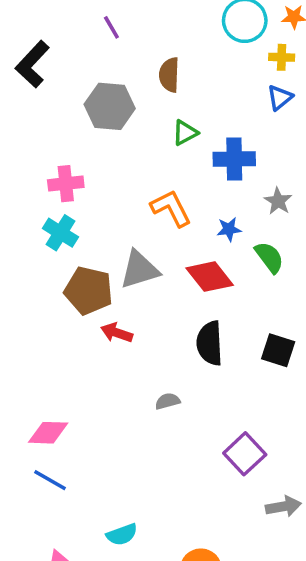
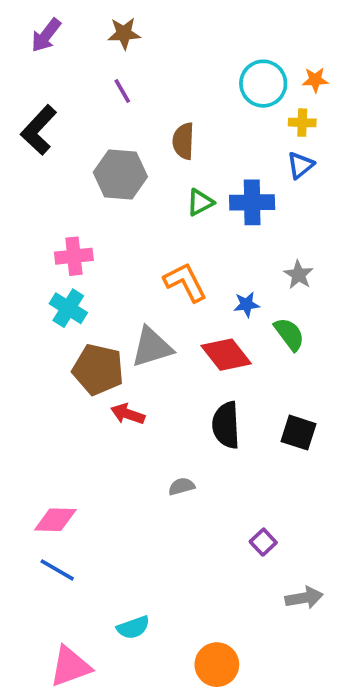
blue cross: (234, 159) -> (252, 202), moved
purple square: (245, 454) -> (263, 542), size x0.6

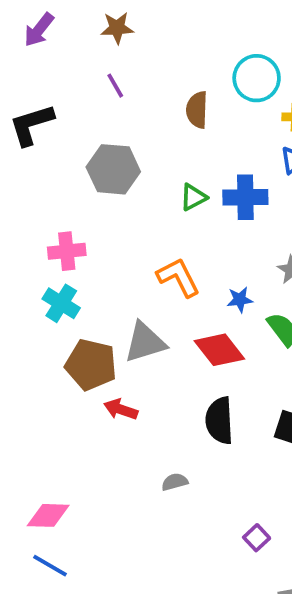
black L-shape: (39, 130) -> (31, 125), turned 30
brown semicircle: (183, 141) -> (197, 110), moved

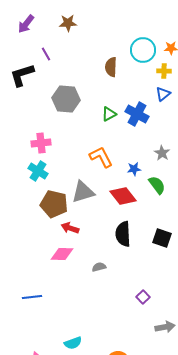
purple line: (115, 86) -> (46, 54), moved
blue cross: (245, 197) -> (137, 114), turned 30
pink diamond: (48, 515) -> (62, 254), moved
blue line: (50, 566) -> (32, 297), moved, turned -36

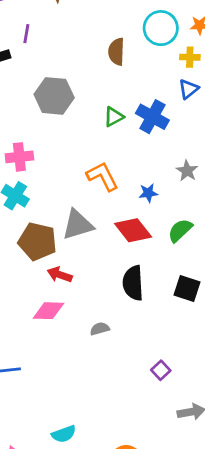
purple line: (46, 54) -> (26, 34), turned 40
green semicircle: (157, 185) -> (180, 230), moved, turned -96

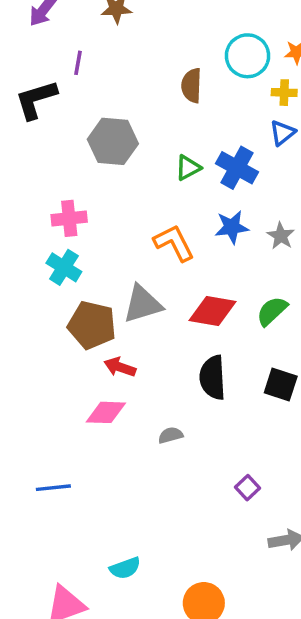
blue star: (148, 193) -> (232, 227), moved, size x1.4
red diamond: (133, 230) -> (213, 311), turned -42

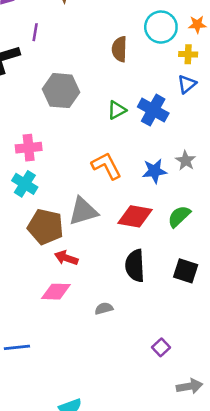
blue star: (232, 227) -> (154, 171), moved

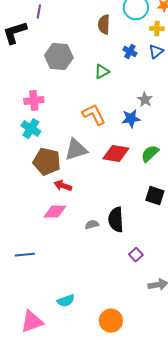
blue cross: (153, 110) -> (130, 51), moved, size x0.6
gray star: (186, 161) -> (145, 100), moved
black semicircle: (135, 266) -> (116, 220), moved

